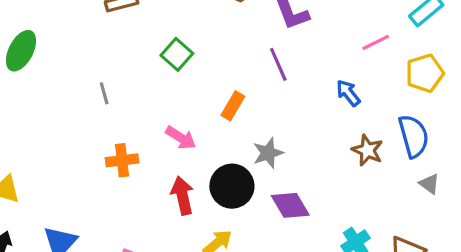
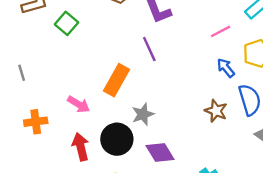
green square: (177, 54) -> (67, 23), moved
blue arrow: (348, 93) -> (226, 68), moved
orange rectangle: (233, 106) -> (116, 80), size x1.5

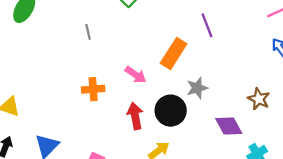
gray line: (22, 73) -> (88, 32), moved
brown star: (216, 111) -> (259, 99), moved
purple diamond: (160, 152) -> (229, 126), moved

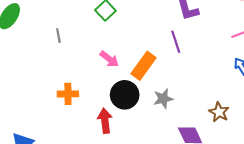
gray line: (88, 32) -> (58, 35), moved
pink arrow: (136, 75) -> (109, 59), moved
black circle: (171, 111) -> (125, 95), moved

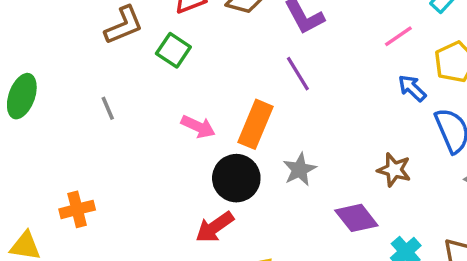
orange cross: (68, 94) -> (77, 209), moved
red arrow: (105, 121) -> (215, 227), turned -105

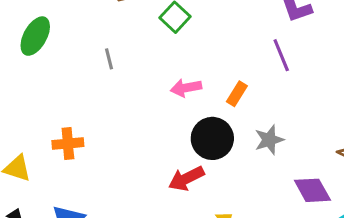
orange rectangle: (255, 124) -> (237, 94), size x0.6
pink arrow: (198, 127) -> (186, 88), turned 136

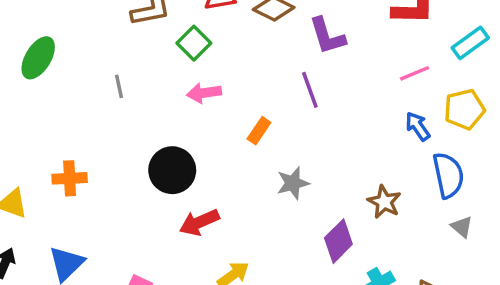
pink arrow: (186, 88) -> (204, 93), moved
black circle: (212, 138) -> (172, 170), moved
purple diamond: (312, 190) -> (338, 241), turned 72

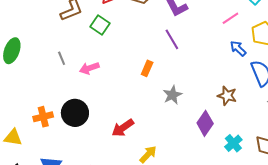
pink arrow: (204, 93) -> (89, 68), moved
black circle: (172, 170) -> (75, 113), moved

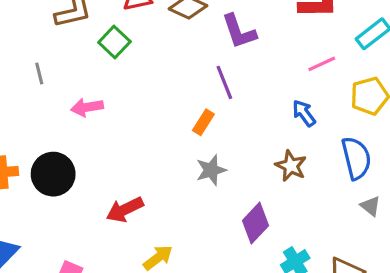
blue arrow: (238, 48) -> (304, 113), moved
gray line: (62, 58) -> (39, 74), moved
orange rectangle: (147, 68) -> (203, 122), moved
brown star: (227, 96) -> (291, 166), moved

